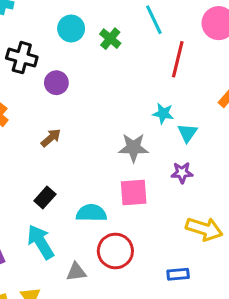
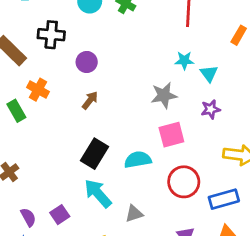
purple circle: (56, 83) -> (87, 62), moved
black rectangle: (45, 198) -> (94, 154), size x1.5
red circle: (115, 251) -> (184, 182), moved
blue rectangle: (178, 274) -> (224, 199), size x1.5

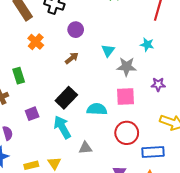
cyan triangle: (209, 74) -> (108, 51), moved
green rectangle: (16, 111) -> (19, 76), moved
purple square: (60, 215) -> (32, 114), moved

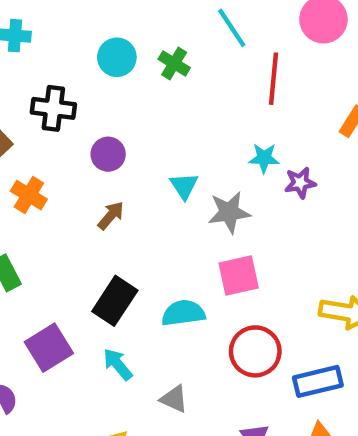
purple star: (158, 84) -> (300, 183), moved
purple square: (32, 114) -> (49, 348), size x1.5
cyan arrow: (62, 127) -> (118, 364), size x0.7
gray triangle: (85, 148) -> (174, 399), turned 40

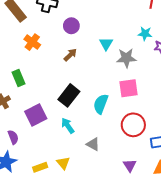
cyan semicircle: (183, 313) -> (101, 104), turned -66

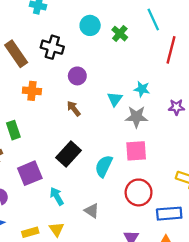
cyan star: (145, 34) -> (142, 89), moved
orange cross: (32, 42) -> (32, 91), turned -35
brown arrow: (70, 55) -> (74, 109), turned -88
cyan arrow: (68, 126) -> (57, 196), moved

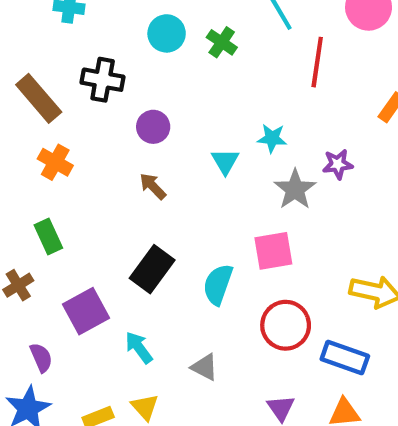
orange cross: (32, 91) -> (55, 162), moved, turned 30
gray star: (136, 117) -> (295, 189), moved, turned -30
blue rectangle: (169, 214) -> (345, 358), turned 30

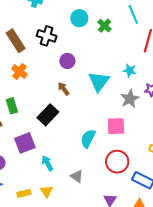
cyan star: (272, 138) -> (130, 70), moved
cyan triangle: (225, 161) -> (99, 81), size x1.6
black rectangle: (152, 269) -> (48, 115), moved

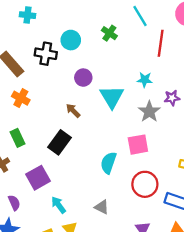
cyan circle: (79, 18) -> (71, 40), moved
purple circle: (67, 61) -> (83, 78), moved
cyan arrow: (47, 163) -> (59, 205), moved

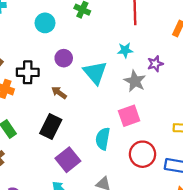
black cross: (46, 54) -> (28, 72), moved
purple square: (38, 178) -> (68, 160), moved

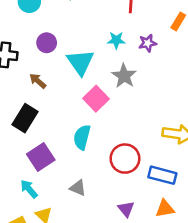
purple star: (155, 64) -> (148, 43), moved
pink square: (129, 116) -> (96, 99), moved, turned -30

